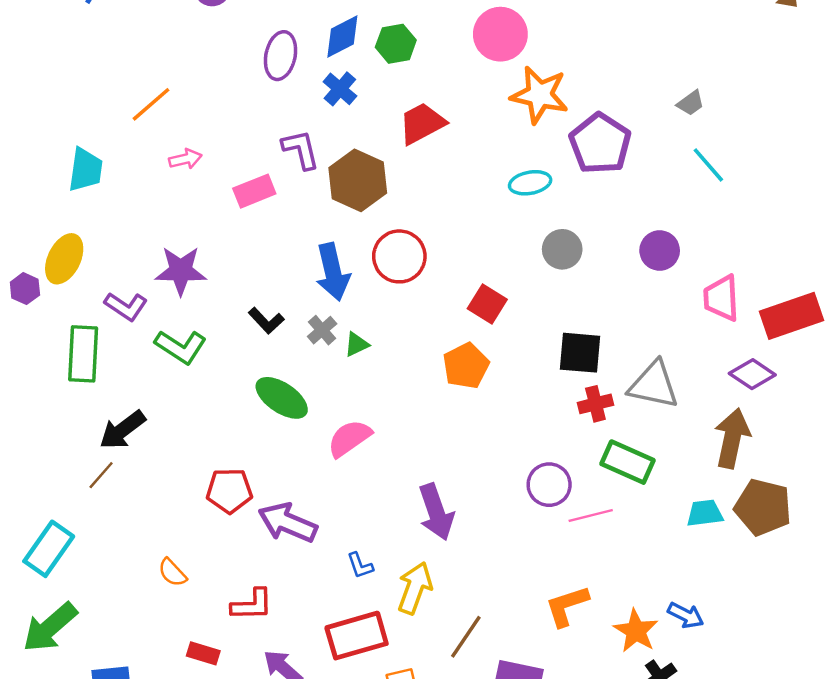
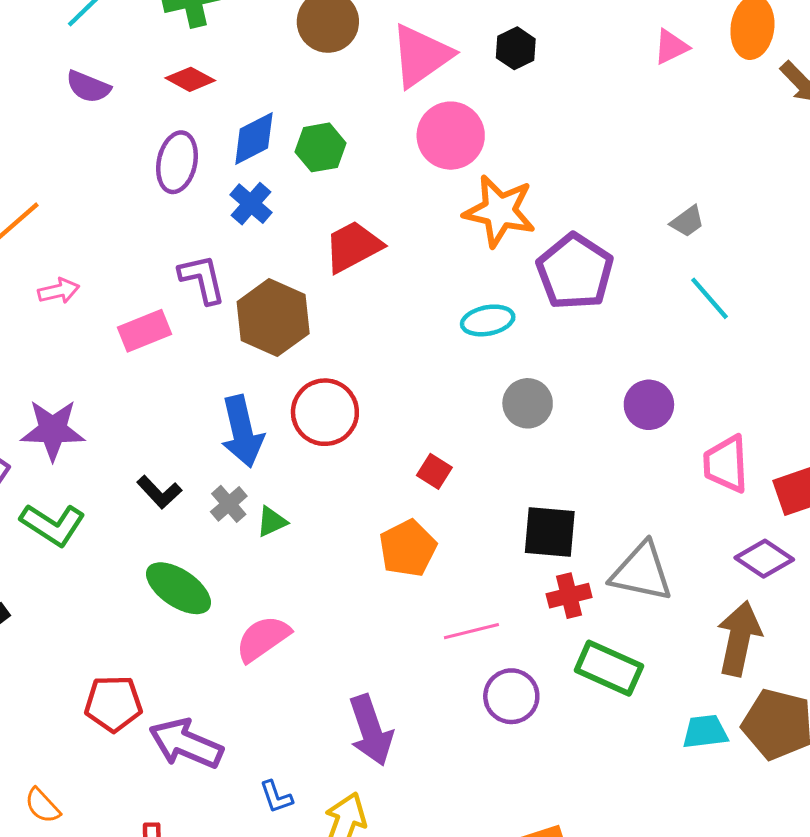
red square: (487, 304) -> (434, 471), size x0.7
pink line: (591, 516) -> (471, 631), moved

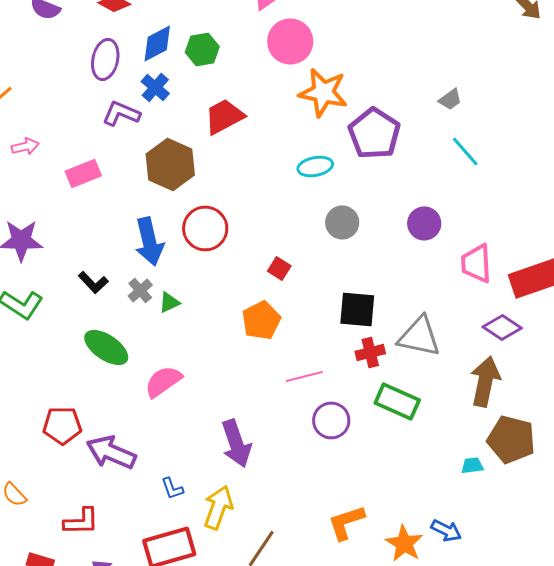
purple L-shape: (202, 279) -> (121, 113), moved, turned -54
cyan trapezoid: (705, 732) -> (472, 465), moved, size x0.7

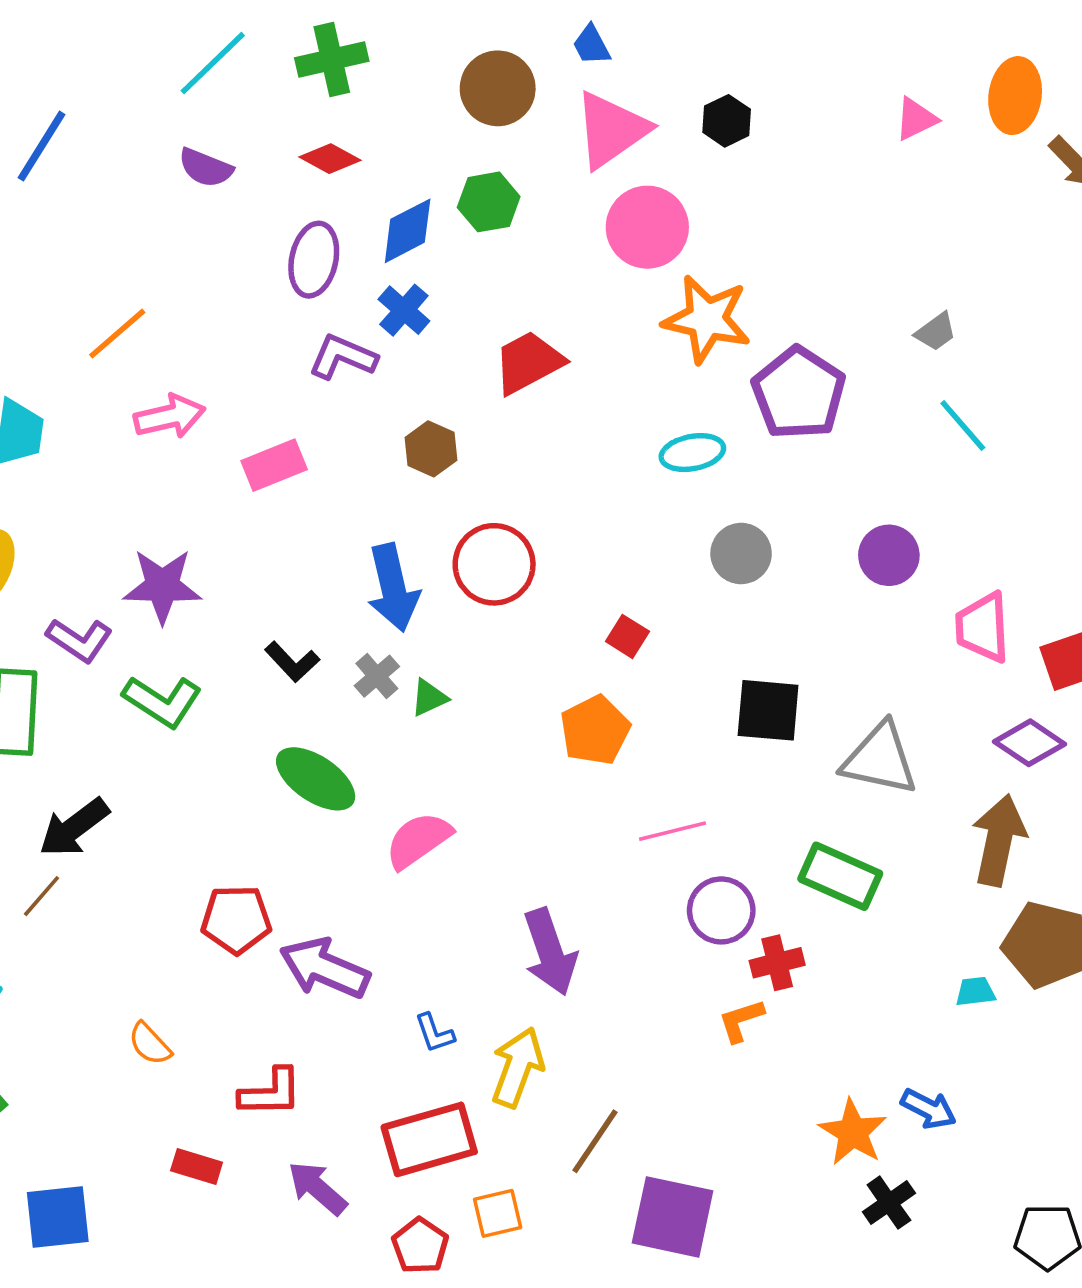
green hexagon: (202, 49) -> (489, 202), moved
pink arrow: (25, 146) -> (170, 416), size x1.4
brown hexagon: (170, 164) -> (431, 449), size x0.6
red cross: (370, 352) -> (777, 963), moved
orange L-shape: (346, 522) -> (741, 1020), moved, size x0.7

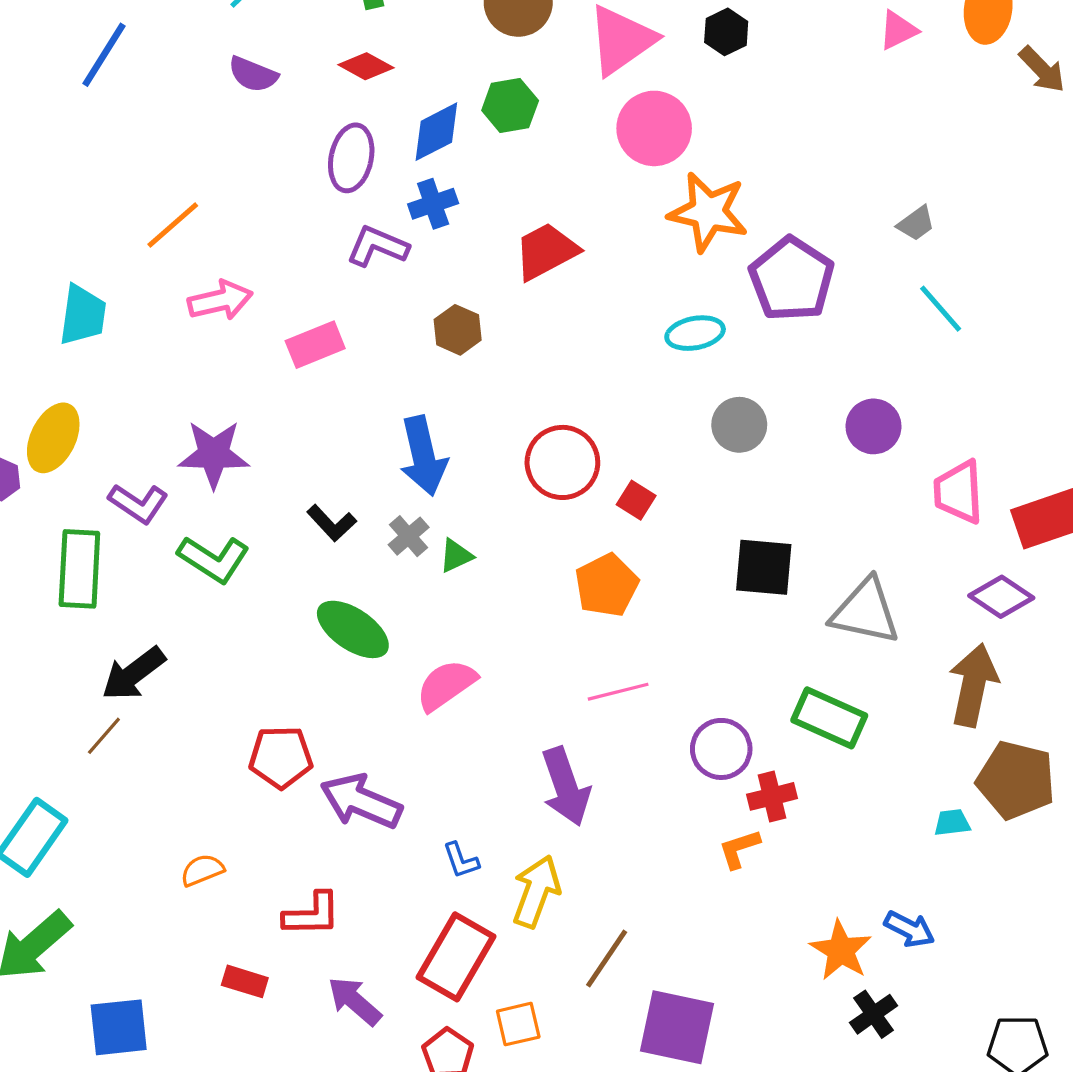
blue cross: (404, 310) -> (433, 204), turned 30
red circle: (494, 564) -> (562, 462), moved
pink line: (673, 831) -> (618, 692), moved
orange semicircle: (150, 1044) -> (202, 870), turned 111
red rectangle: (429, 1139) -> (456, 957), turned -44

